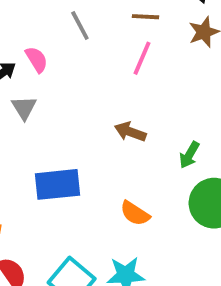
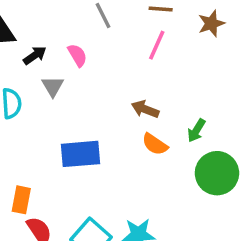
pink semicircle: (37, 59) -> (77, 55), moved
orange semicircle: (135, 213) -> (155, 144), moved

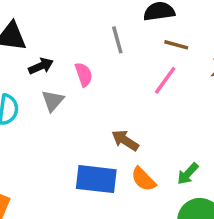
brown arrow: (145, 109) -> (125, 140), moved
blue rectangle: (81, 154) -> (96, 179), moved

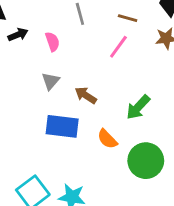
gray triangle: (53, 101) -> (51, 81), moved
green arrow: (188, 174) -> (138, 107), moved, size x1.4
orange semicircle: (143, 179) -> (107, 139), moved

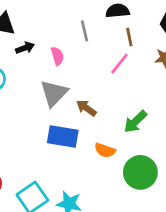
brown line: (128, 18) -> (129, 37), turned 60
gray triangle: (51, 81) -> (54, 93), size x1.6
orange semicircle: (107, 139) -> (105, 150), turned -30

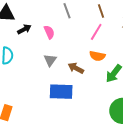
gray triangle: (54, 93) -> (50, 60), size x0.6
orange semicircle: (105, 150) -> (97, 56), moved

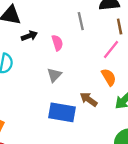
orange semicircle: (97, 56) -> (109, 77), turned -140
brown arrow: (76, 68) -> (89, 99), moved

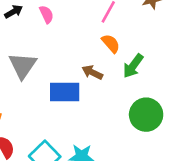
gray triangle: (54, 75) -> (23, 66), moved, size x1.6

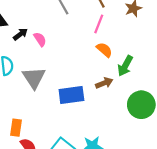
pink semicircle: (46, 14) -> (40, 39), moved
brown arrow: (92, 72) -> (104, 83), moved, turned 140

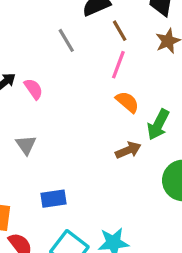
gray triangle: (34, 78) -> (26, 145), size x0.6
blue rectangle: (71, 95) -> (54, 199), moved, size x0.7

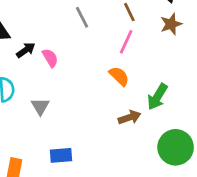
orange semicircle: (127, 102) -> (119, 76), moved

